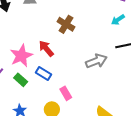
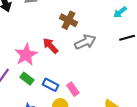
gray arrow: (96, 61) -> (85, 42), moved
blue rectangle: (44, 74) -> (50, 85), moved

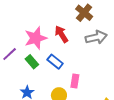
blue rectangle: (50, 85) -> (55, 62), moved
pink rectangle: (73, 89) -> (75, 81), turned 32

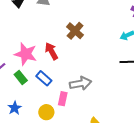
gray arrow: (96, 37) -> (81, 83), moved
pink star: (36, 38) -> (26, 54), turned 30

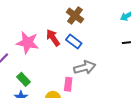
green rectangle: (21, 78) -> (23, 79), moved
blue rectangle: (44, 78) -> (74, 41), moved

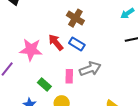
green rectangle: (23, 79) -> (44, 84), moved
pink rectangle: (68, 84) -> (69, 76), moved

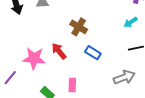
blue rectangle: (77, 44) -> (93, 53), moved
gray arrow: (90, 69) -> (124, 77), moved

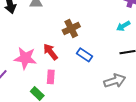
brown cross: (79, 27) -> (71, 28), turned 30
pink rectangle: (72, 85) -> (51, 77), moved

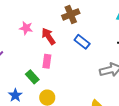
pink star: (25, 58) -> (26, 28), moved, size x0.6

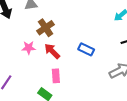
brown cross: (71, 14) -> (46, 28), moved

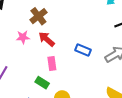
blue rectangle: (86, 49) -> (83, 50), moved

